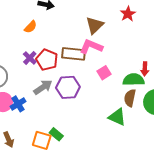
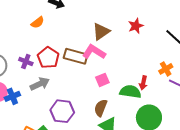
purple cross: (30, 58) -> (26, 61), moved, turned -32
purple hexagon: (68, 87) -> (62, 111), moved
brown semicircle: (130, 98) -> (101, 108), moved

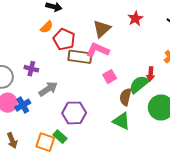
orange semicircle: (38, 22) -> (47, 27), moved
red pentagon: (48, 58) -> (64, 39), moved
green semicircle: (130, 92) -> (139, 84), turned -40
brown semicircle: (101, 108) -> (126, 97), moved

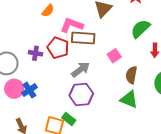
red pentagon: (64, 39) -> (58, 48), moved
pink L-shape: (98, 50) -> (72, 25), moved
green semicircle: (139, 84) -> (140, 29), moved
gray arrow: (48, 89) -> (80, 69), moved

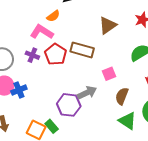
pink L-shape: (72, 25) -> (42, 32), moved
gray arrow: (80, 69) -> (87, 93), moved
green triangle: (129, 99) -> (127, 121), moved

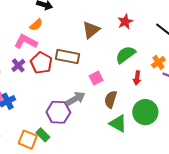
purple cross: (32, 55) -> (18, 65), turned 32

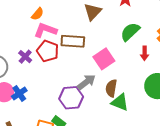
pink L-shape: (26, 42) -> (45, 30), moved
pink square: (96, 78) -> (104, 59), size x1.5
brown semicircle: (111, 99) -> (111, 88), moved
green triangle: (118, 124) -> (120, 102), moved

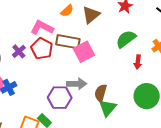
orange semicircle: (38, 14) -> (67, 11), moved
pink square: (104, 59) -> (84, 52), moved
gray arrow: (86, 82) -> (77, 84), turned 30
green triangle: (120, 102) -> (108, 108), turned 42

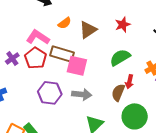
pink square: (84, 52) -> (77, 66), turned 35
gray arrow: (77, 84) -> (82, 94), moved
brown semicircle: (101, 93) -> (118, 92), moved
purple hexagon: (60, 98) -> (50, 93), moved

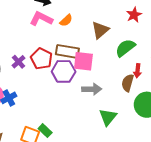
red star: (123, 25) -> (134, 15), moved
brown triangle: (88, 30) -> (100, 30), moved
pink L-shape: (38, 37) -> (41, 19), moved
purple hexagon: (50, 93) -> (64, 71), moved

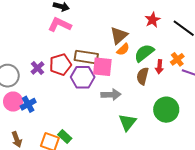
orange semicircle: (66, 20) -> (123, 49), moved
red pentagon: (41, 59) -> (60, 65), turned 30
red arrow: (138, 71) -> (159, 67), moved
brown semicircle: (128, 83) -> (143, 76), moved

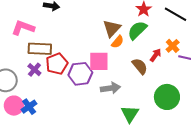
pink L-shape: (60, 25) -> (23, 28), moved
green semicircle: (144, 53) -> (137, 30), moved
brown rectangle: (86, 57) -> (40, 49), moved
red arrow: (159, 67) -> (156, 55), turned -144
brown semicircle: (143, 76) -> (140, 66), turned 132

